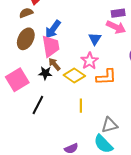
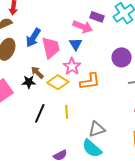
purple rectangle: (118, 13) -> (97, 17), turned 32
pink arrow: (116, 27) -> (83, 27), moved
pink trapezoid: (51, 46) -> (51, 48), moved
black line: (38, 105) -> (40, 113), moved

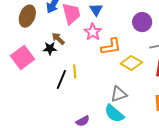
yellow diamond: (58, 82) -> (131, 63), moved
yellow line: (67, 112) -> (75, 71), moved

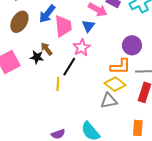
orange L-shape: (111, 47) -> (120, 66), moved
black line: (61, 80) -> (69, 67), moved
gray triangle: (119, 94) -> (109, 101), moved

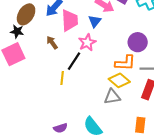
black star: (37, 57) -> (17, 31), moved

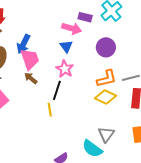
pink trapezoid: (70, 20) -> (30, 59), moved
purple circle: (138, 42) -> (106, 47), moved
gray triangle: (112, 97) -> (106, 134), moved, turned -30

